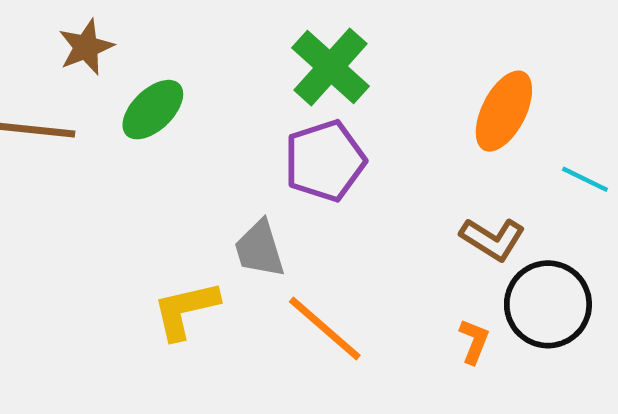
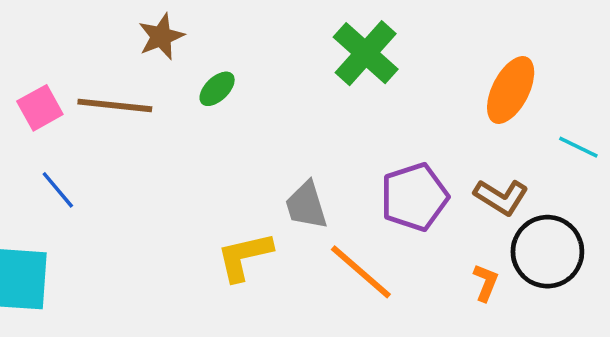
green ellipse: (153, 110) -> (217, 89), size x0.7
purple pentagon: (325, 161) -> (414, 197), moved

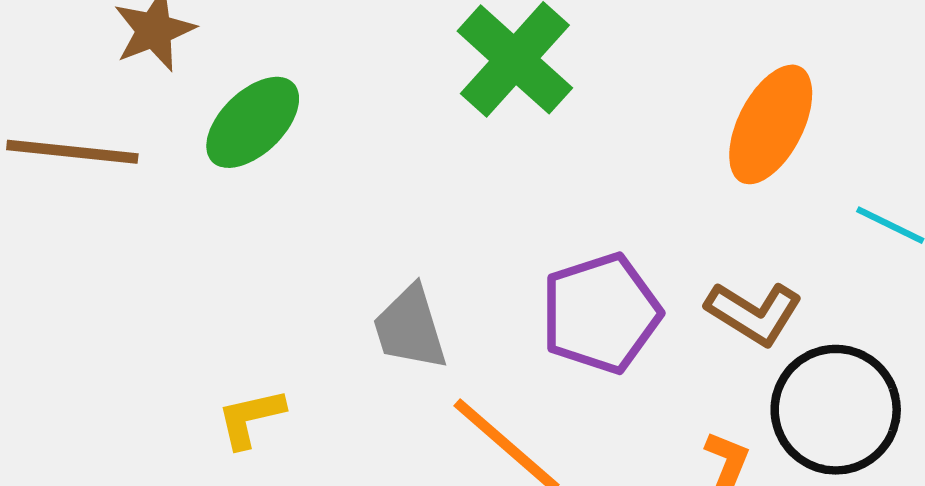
green ellipse: (217, 89) -> (253, 122), size x1.5
yellow L-shape: (244, 256) -> (251, 418), moved, size x0.7

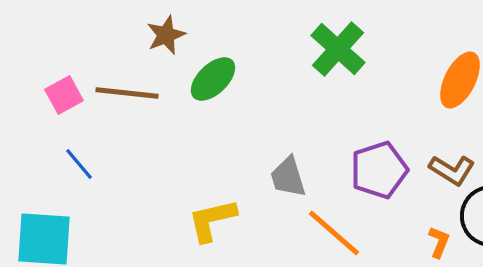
yellow L-shape: (251, 418) -> (212, 220), size x1.5

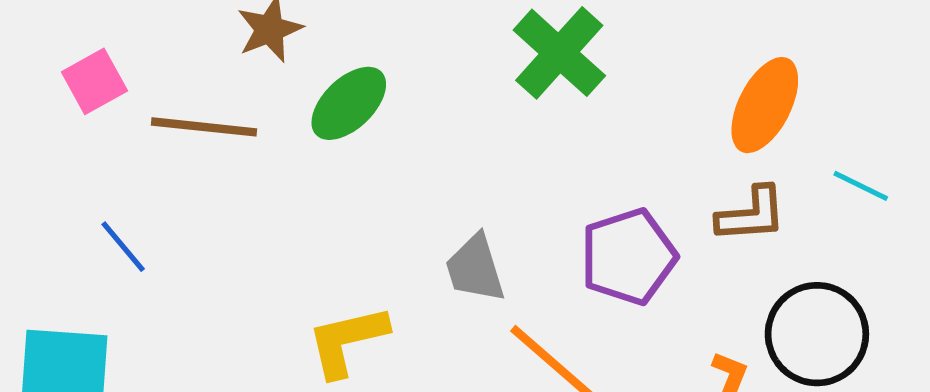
pink square: (64, 95) -> (94, 81), moved
brown L-shape: (452, 170) -> (751, 215), moved, turned -36

